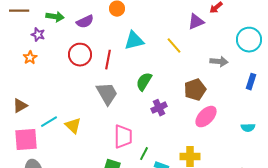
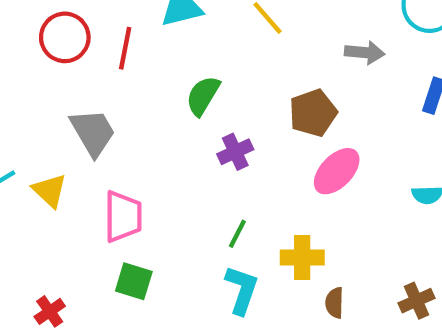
gray trapezoid: (107, 94) -> (93, 132), moved
pink trapezoid: (123, 137) -> (123, 216), moved
green line: (144, 154) -> (237, 234), moved

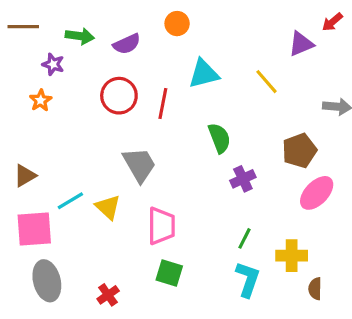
green semicircle: (203, 96) -> (219, 138), turned 128

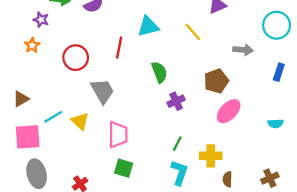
red circle: (119, 96) -> (76, 58), moved

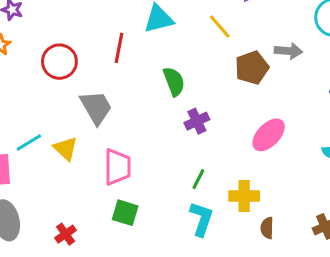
brown pentagon: (216, 81) -> (252, 68), moved

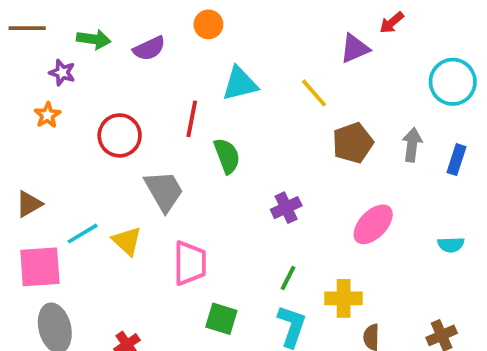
gray arrow: (288, 51) -> (412, 145), moved, turned -88
green semicircle: (174, 81) -> (227, 156), moved
green square: (125, 213) -> (221, 319), moved

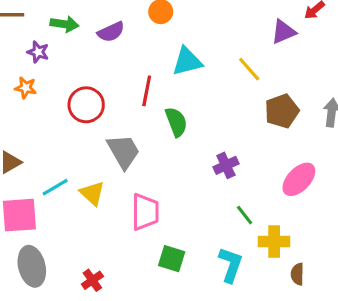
orange star: (47, 115) -> (26, 88), turned -30
green line: (288, 278) -> (245, 215), moved, turned -65

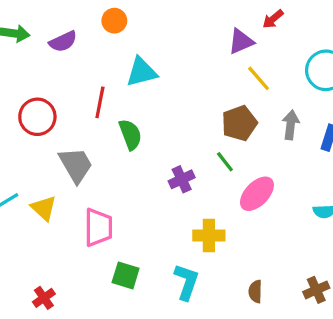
yellow line: (249, 69) -> (259, 78), moved
green line: (245, 215) -> (225, 162), moved
yellow cross: (274, 241) -> (209, 235), moved

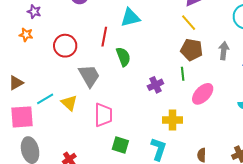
yellow line: (259, 78) -> (189, 23), moved
brown pentagon: (239, 123) -> (192, 50), turned 30
green line: (225, 162) -> (183, 74), turned 32

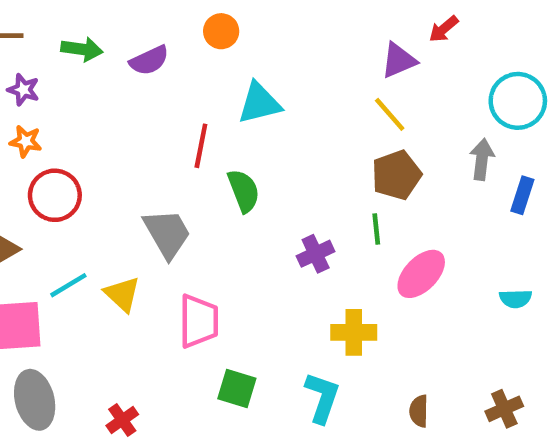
purple star: (34, 12) -> (23, 90), moved
red circle: (65, 46) -> (55, 195), moved
brown pentagon: (192, 50) -> (396, 175), turned -30
gray arrow: (224, 51) -> (482, 159), moved

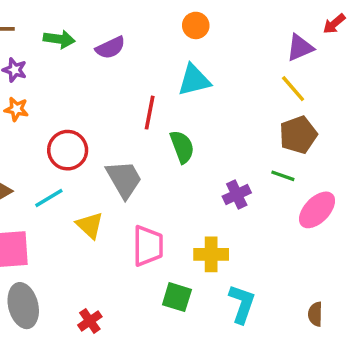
orange circle: (221, 31) -> (196, 25), moved
red circle: (55, 195) -> (68, 150), moved
green line: (376, 229) -> (283, 176), turned -65
cyan line: (68, 285) -> (49, 198), moved
yellow cross: (354, 332) -> (211, 254), moved

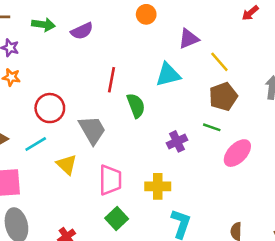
purple triangle: (300, 48) -> (189, 39), moved
cyan triangle: (194, 80) -> (168, 75), moved
green square: (177, 297) -> (117, 219), moved, turned 30

